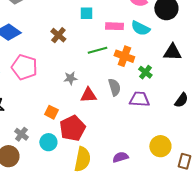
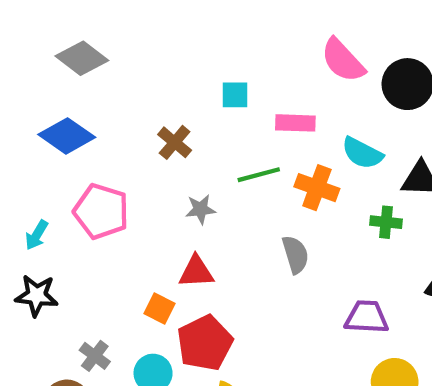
cyan semicircle: (140, 28) -> (362, 153), moved
green cross: (145, 72) -> (386, 222), moved, turned -32
gray star: (70, 78) -> (200, 209), moved
red triangle: (88, 95) -> (196, 272), moved
purple trapezoid: (139, 99) -> (367, 317), moved

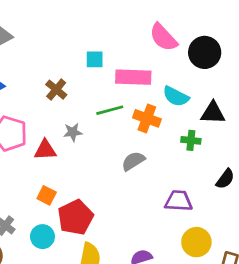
pink rectangle: (295, 123) -> (133, 77), size x1.4
gray semicircle: (295, 255) -> (133, 161), turned -105
red triangle: (196, 272) -> (45, 150), moved

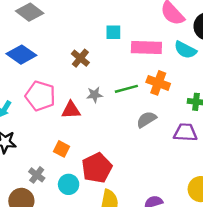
cyan semicircle: (176, 96) -> (185, 50), moved
green line: (110, 110) -> (126, 89), moved
orange square: (47, 195) -> (61, 149), moved
purple trapezoid: (179, 201) -> (185, 132), moved

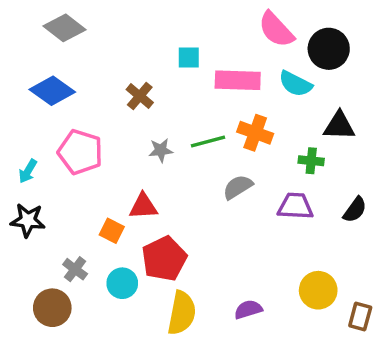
red triangle: (71, 110) -> (143, 206), moved

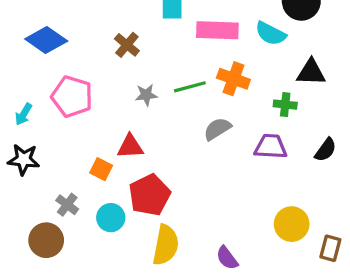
purple semicircle: (248, 309) -> (227, 258), moved, turned -110

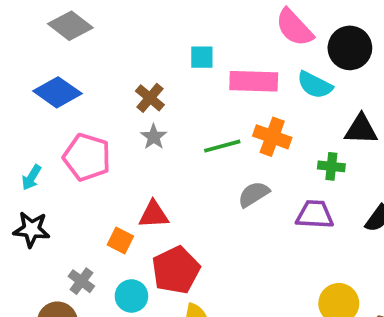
gray star: (146, 95) -> (154, 137), moved, turned -30

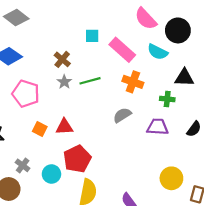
pink rectangle: (254, 81) -> (122, 50), turned 40
green line: (222, 146) -> (90, 81), moved
orange square: (120, 240) -> (40, 129), moved

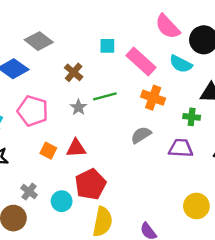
gray diamond: (16, 18) -> (39, 41), moved
gray star: (64, 82) -> (78, 107), moved

